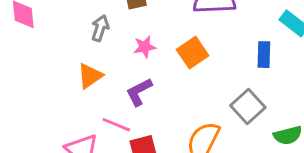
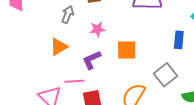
orange square: (193, 53) -> (127, 50), moved, turned 30
pink line: (116, 125) -> (75, 81), turned -30

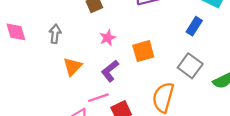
gray arrow: (68, 14) -> (55, 34), moved
blue rectangle: (179, 40) -> (194, 26), turned 42

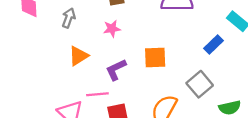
pink star: (108, 38) -> (112, 29), moved

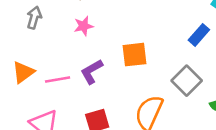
orange triangle: (79, 56) -> (23, 72), moved
pink line: (97, 94) -> (58, 79), moved

